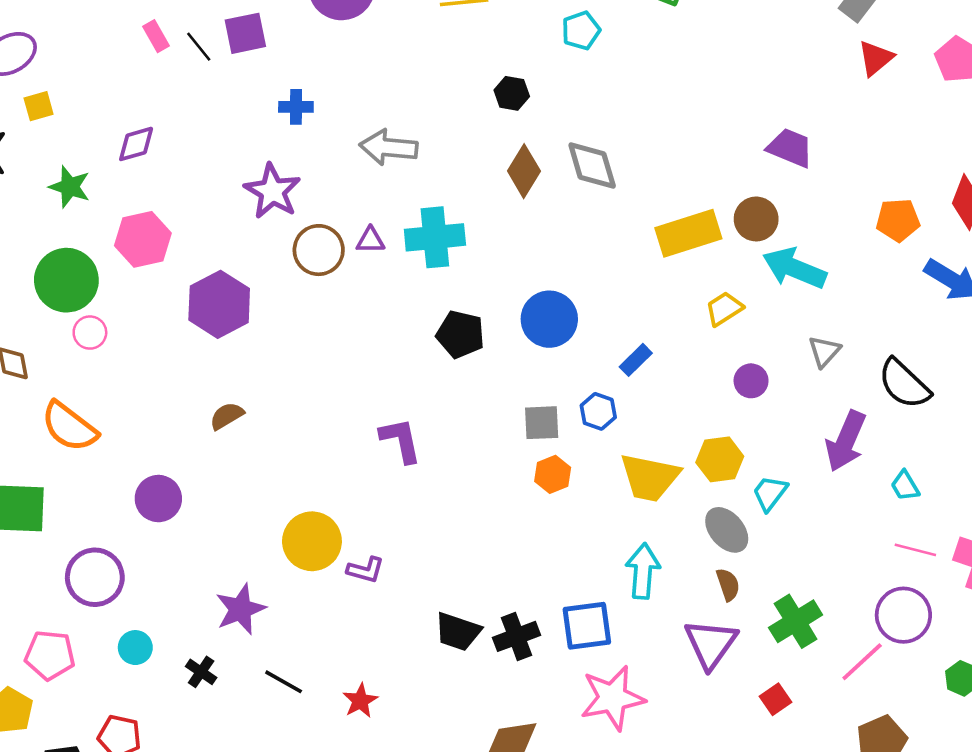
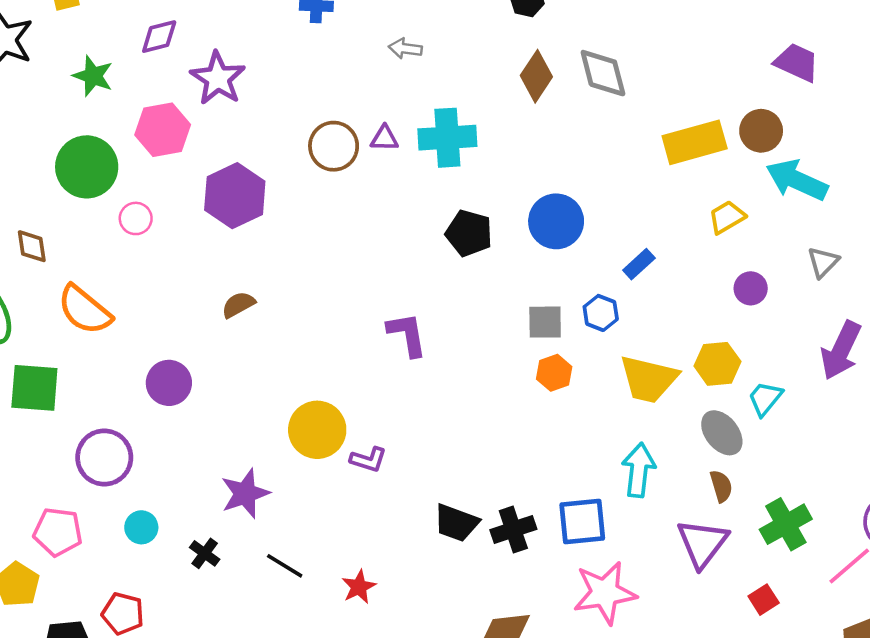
gray arrow: (389, 147) -> (405, 48), size x0.6
purple star: (272, 191) -> (218, 78), moved
pink circle: (90, 333) -> (136, 218), moved

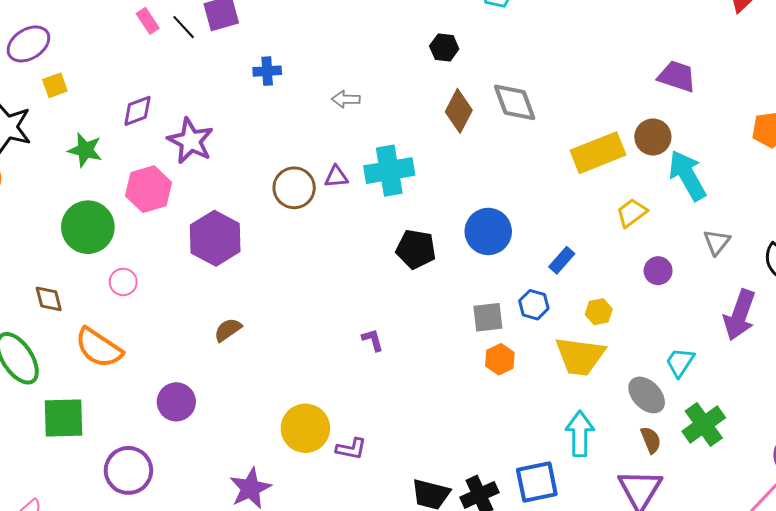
cyan arrow: (797, 180) -> (687, 175), turned 42
pink circle: (136, 218) -> (123, 282), moved
purple L-shape: (407, 334) -> (373, 340), size x0.6
yellow hexagon: (717, 364) -> (599, 312), moved, size x0.7
green cross: (786, 524) -> (704, 425), moved

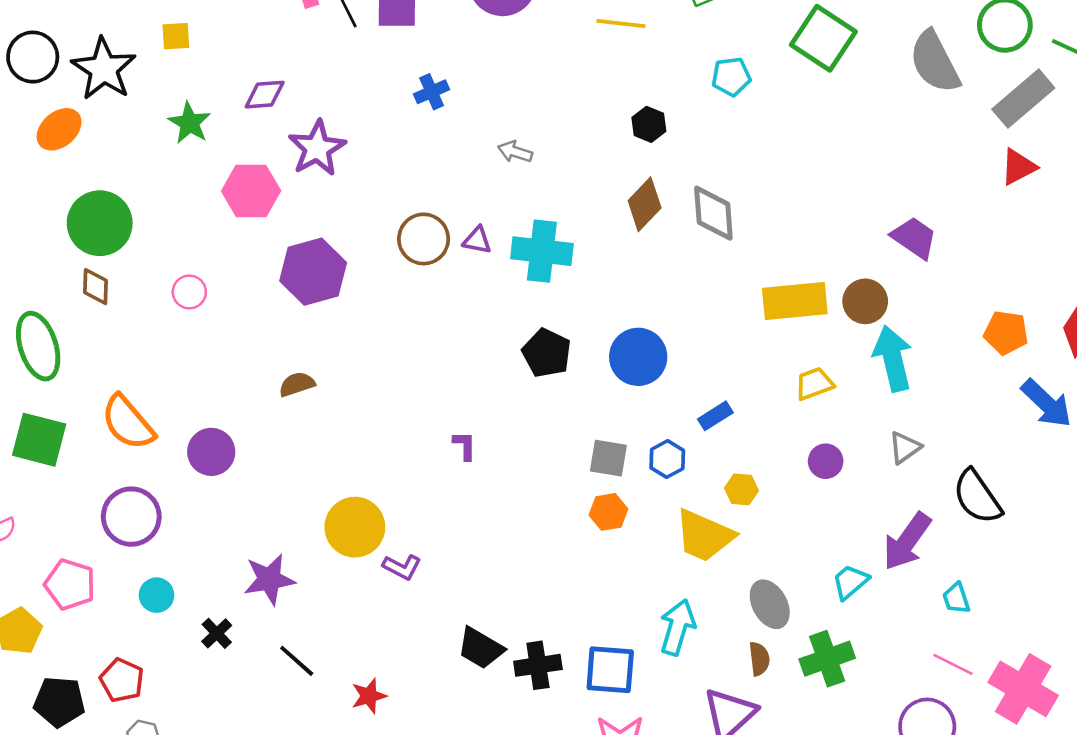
blue cross: (267, 71) -> (432, 92), turned -36
green circle: (88, 227) -> (100, 223), moved
orange semicircle: (99, 348) -> (128, 423), moved
cyan trapezoid: (680, 362) -> (850, 582), moved
green square: (63, 418) -> (39, 440), moved

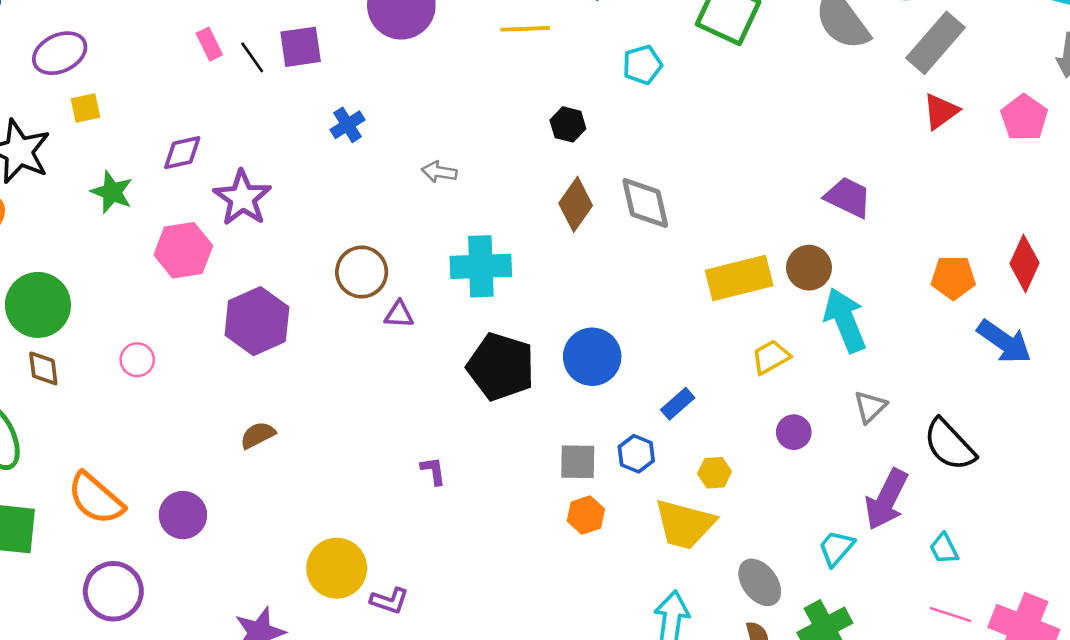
purple triangle: (477, 240) -> (399, 314), moved
black pentagon: (547, 353) -> (501, 367), size x1.4

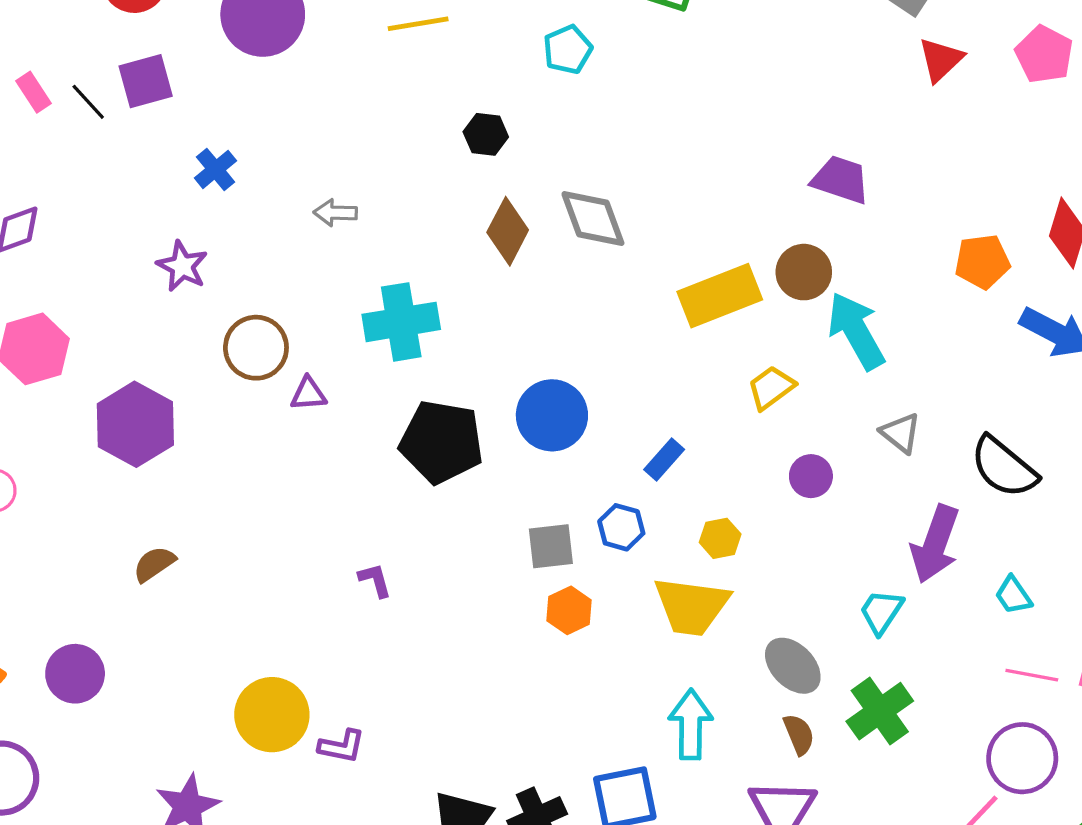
purple star: (242, 198) -> (182, 266), moved, size x0.7
gray triangle: (870, 407) -> (901, 433), turned -30

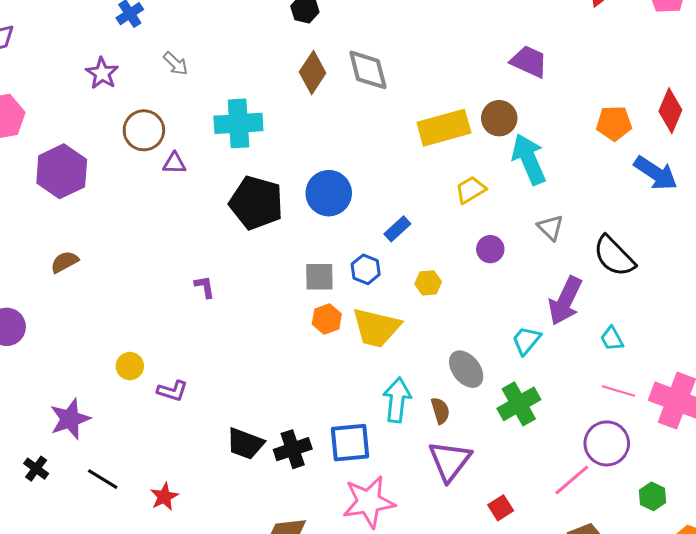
gray arrow: (335, 213) -> (176, 64), moved, turned -144
yellow trapezoid: (692, 606) -> (376, 328), moved
yellow circle: (272, 715) -> (130, 366), size x0.6
brown semicircle: (799, 734) -> (440, 411), moved

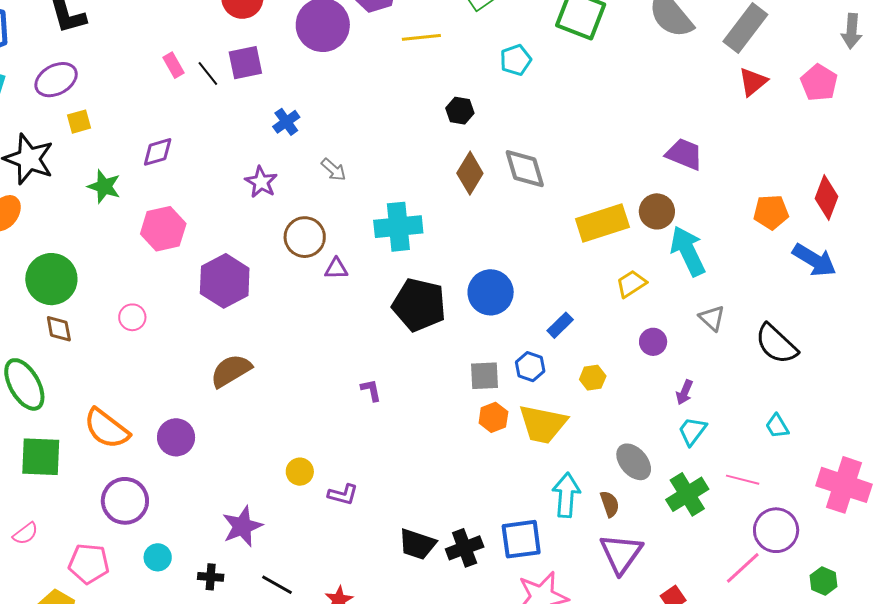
brown semicircle: (65, 262) -> (231, 371), size x1.5
purple arrow: (565, 301) -> (684, 392), moved, size x0.5
pink line: (618, 391) -> (743, 480), moved
black cross: (36, 469) -> (211, 577), turned -30

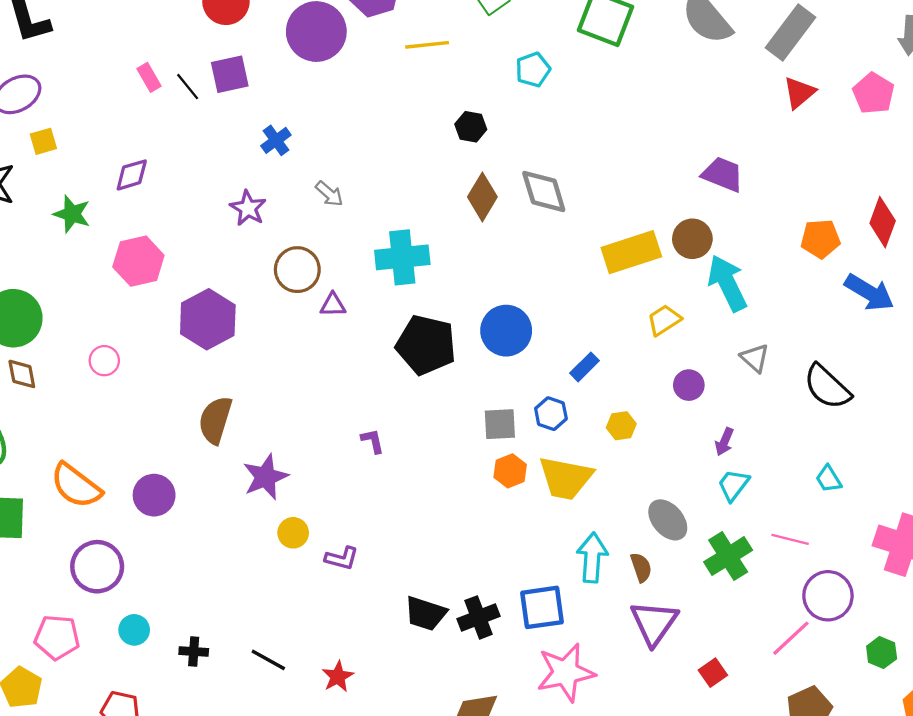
brown semicircle: (231, 371) -> (215, 420), turned -42
purple star: (242, 526) -> (265, 477), moved

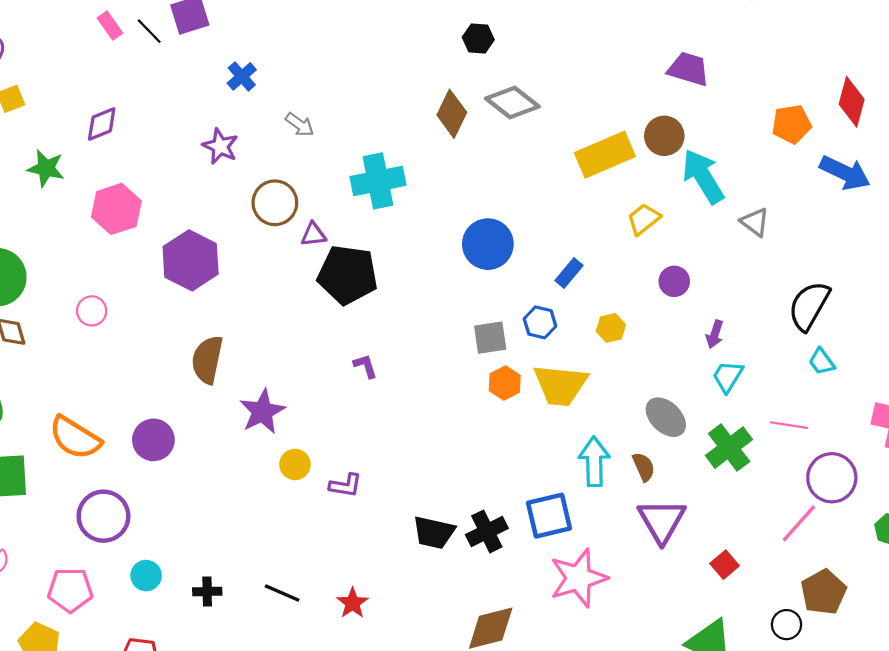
black hexagon: (471, 127) -> (478, 39), moved
gray diamond: (544, 192) -> (512, 103), turned -30
black pentagon: (426, 345) -> (348, 275), moved
gray triangle: (755, 358) -> (755, 222), moved
black semicircle: (827, 387) -> (809, 306), moved, turned 82

